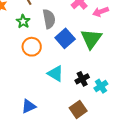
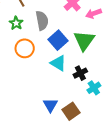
cyan triangle: (55, 73) -> (58, 63), moved
black cross: (82, 79) -> (80, 73), moved
blue triangle: (29, 106) -> (50, 105), moved, turned -35

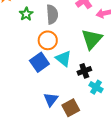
blue square: (58, 40) -> (39, 62), moved
orange circle: (25, 48) -> (48, 40), moved
cyan cross: (94, 88) -> (96, 87), turned -32

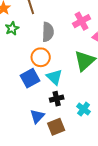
green star: (26, 14) -> (12, 28), moved
black cross: (84, 71) -> (57, 99), moved

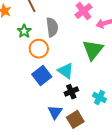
green star: (12, 28) -> (24, 31), moved
orange circle: (41, 57) -> (39, 49), moved

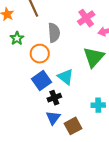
green star: (24, 31) -> (17, 38), moved
black cross: (71, 92) -> (54, 98), moved
cyan cross: (100, 98) -> (98, 105), turned -32

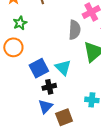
gray semicircle: (54, 33) -> (75, 30), moved
orange circle: (40, 54) -> (13, 47), moved

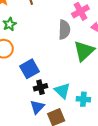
cyan triangle: (63, 68) -> (62, 91), moved

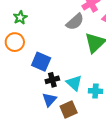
gray semicircle: (64, 30) -> (75, 22), turned 48
blue square: (30, 69) -> (41, 62), turned -36

